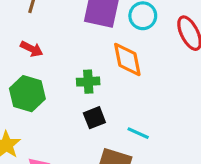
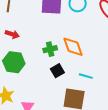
orange diamond: (127, 60) -> (73, 47), moved

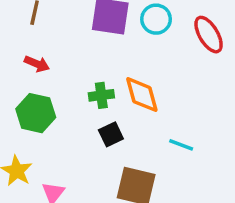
cyan line: (86, 76) -> (181, 145), moved

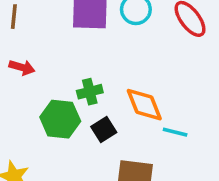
orange diamond: (142, 95) -> (144, 105), moved
green hexagon: (36, 113) -> (60, 119), moved

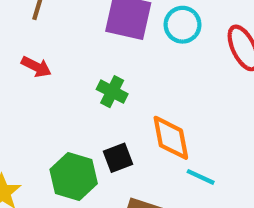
green cross: (90, 92) -> (112, 92), moved, turned 30
green hexagon: (60, 119) -> (74, 177), moved

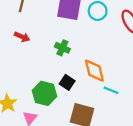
black square: (118, 158) -> (67, 82), turned -32

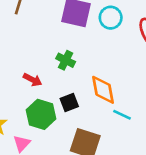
red arrow: (22, 37) -> (32, 80), moved
black square: (67, 82) -> (69, 102), turned 32

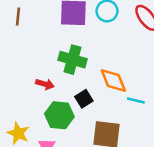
green cross: (66, 60) -> (72, 60), size x1.5

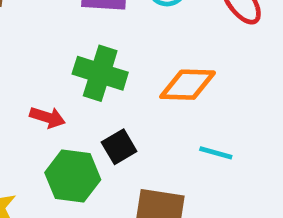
orange diamond: (113, 81) -> (188, 85), moved, turned -68

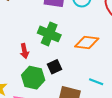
red arrow: (47, 117) -> (24, 51), turned 56
cyan line: (216, 153) -> (96, 82), moved

